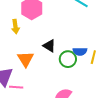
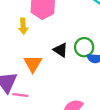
green circle: (68, 59) -> (84, 47), moved

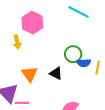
black triangle: (61, 50) -> (56, 73), moved

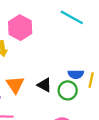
green circle: (73, 54) -> (68, 90), moved

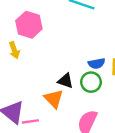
orange triangle: (15, 85) -> (54, 99), moved

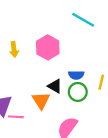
pink hexagon: (29, 25) -> (48, 47), moved
blue semicircle: (97, 63) -> (76, 75), moved

